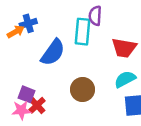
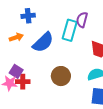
orange arrow: (16, 32) -> (16, 37), moved
red cross: (37, 105) -> (23, 82), turned 32

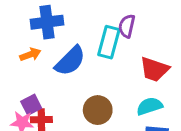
blue cross: (28, 16) -> (47, 22), size x1.5
purple square: (16, 71) -> (31, 105), turned 32

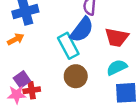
cyan rectangle: (109, 42) -> (68, 46), moved, turned -35
blue semicircle: (70, 61) -> (82, 30), moved

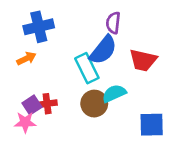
cyan semicircle: (117, 67) -> (114, 93), moved
red cross: (32, 90) -> (47, 104), moved

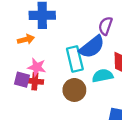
cyan semicircle: (114, 93) -> (103, 76), moved
purple square: (32, 105) -> (22, 80), turned 35
pink star: (25, 122) -> (37, 67), moved

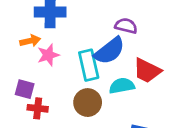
purple semicircle: (105, 26) -> (126, 26), turned 84
pink star: (37, 67) -> (48, 55), moved, turned -30
red cross: (35, 81) -> (38, 108), moved

